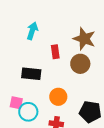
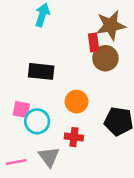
brown star: (84, 39) -> (111, 25), turned -30
red rectangle: (55, 52) -> (94, 42), moved

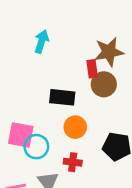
black rectangle: (41, 71) -> (62, 97), moved
pink square: (21, 109) -> (21, 135), size x1.5

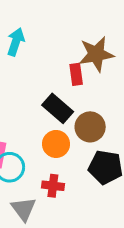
brown circle: (104, 84) -> (90, 127), moved
black rectangle: (62, 97) -> (58, 108), moved, turned 35

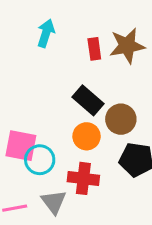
red rectangle: (76, 74) -> (94, 49), moved
red cross: (53, 186) -> (83, 178), size x1.4

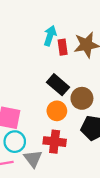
cyan arrow: (46, 33) -> (50, 36), moved
cyan circle: (40, 160) -> (15, 142), moved

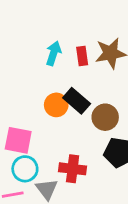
cyan arrow: (50, 36) -> (54, 53), moved
orange circle: (57, 111) -> (56, 105), moved

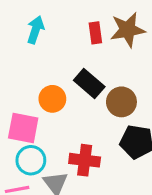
cyan arrow: (54, 53) -> (35, 30), moved
orange circle: (56, 105) -> (52, 99), moved

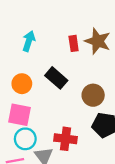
brown star: (128, 30) -> (98, 41), turned 30
black rectangle: (89, 83) -> (56, 78), moved
orange circle: (52, 99) -> (22, 84), moved

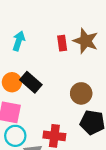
black rectangle: (56, 78) -> (31, 82), moved

